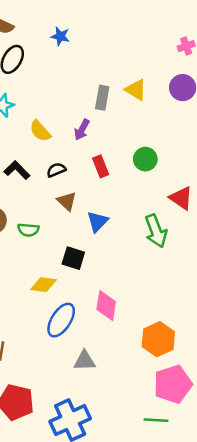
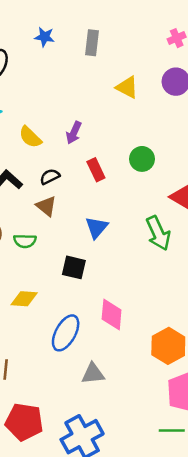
gray rectangle: (102, 98) -> (92, 43), moved
brown triangle: (67, 201) -> (46, 206), moved
yellow diamond: (44, 285) -> (24, 299), moved

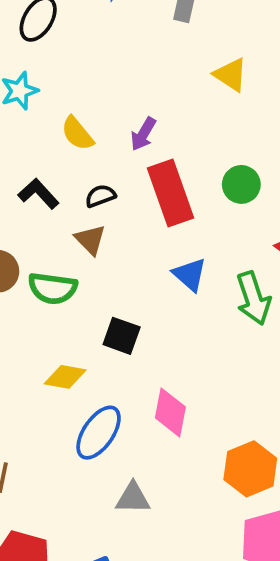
red rectangle: (96, 170) -> (171, 193), size x1.8
blue triangle: (97, 227) -> (190, 275), moved, turned -35
green semicircle: (25, 241) -> (52, 288), size x1.4
yellow diamond: (24, 299) -> (65, 377), moved

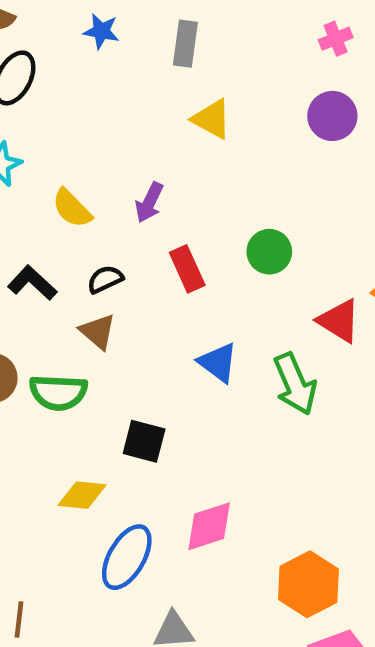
yellow triangle: (231, 75) -> (212, 119), moved
red rectangle: (171, 193) -> (187, 269), size x0.6
pink diamond: (170, 412) -> (209, 526), turned 66

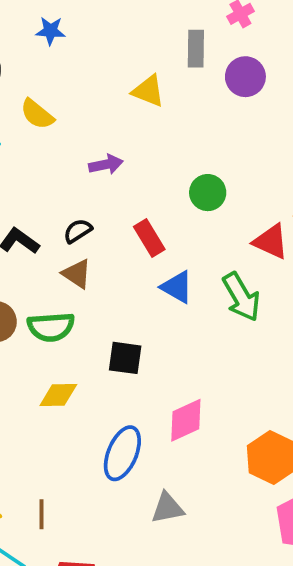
gray rectangle: (185, 44) -> (196, 49), moved
purple arrow: (149, 202) -> (106, 164), turned -120
yellow semicircle: (72, 208) -> (37, 114), moved
red rectangle: (187, 269) -> (149, 238), moved
yellow diamond: (82, 495) -> (58, 395), moved

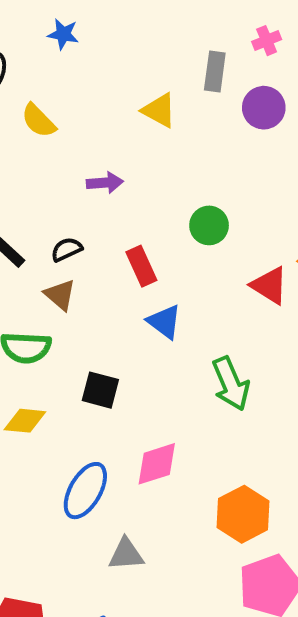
green arrow: (241, 297) -> (231, 384), moved

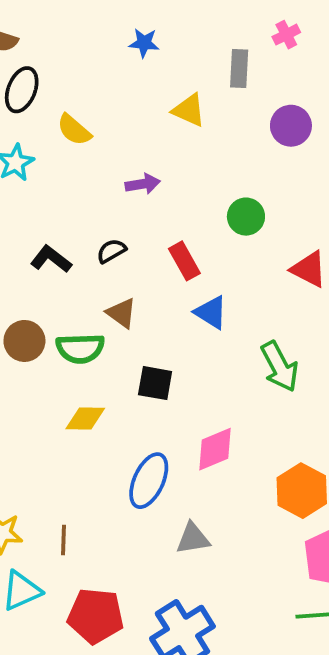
blue star: (63, 34) -> (144, 43), moved
purple circle: (264, 108) -> (291, 126), moved
brown triangle: (60, 295) -> (121, 313), moved

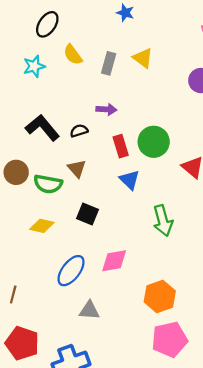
gray rectangle: (239, 68) -> (109, 63), moved
purple arrow: (143, 184) -> (106, 109), moved
green circle: (246, 217) -> (154, 142), moved, size x1.4
black L-shape: (51, 259) -> (42, 128), size x1.4

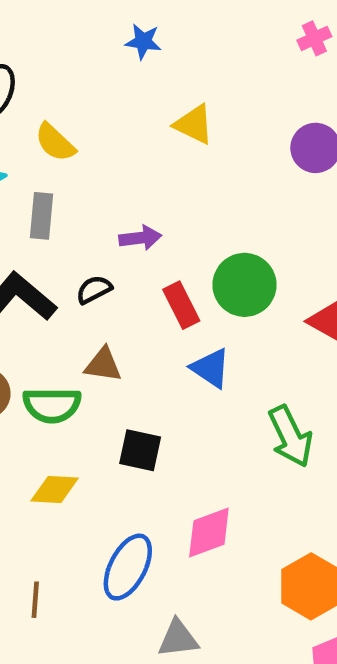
gray rectangle: (109, 63) -> (41, 216), moved
brown triangle: (77, 169) -> (103, 365), turned -30
brown line: (13, 294) -> (35, 600), moved

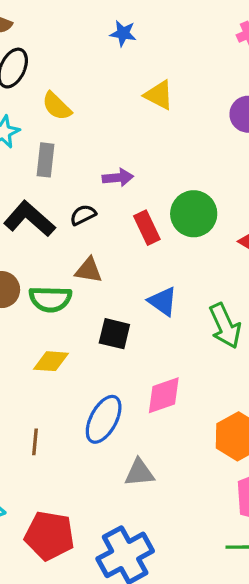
blue triangle: (211, 368) -> (163, 301), moved

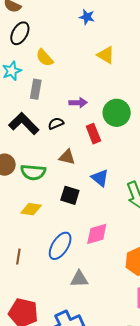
green circle: (194, 214) -> (117, 113), moved
brown triangle: (89, 270) -> (67, 157), moved

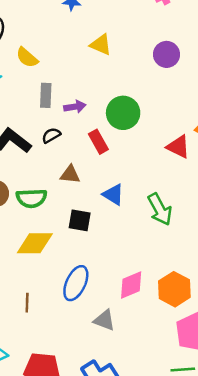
gray rectangle: (36, 89) -> (46, 95), moved
yellow diamond: (31, 209) -> (35, 243), size x1.4
pink diamond: (97, 234) -> (131, 285), moved
gray triangle: (79, 279) -> (104, 320), turned 30

